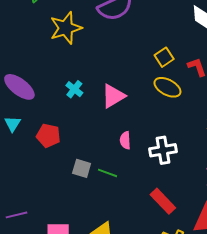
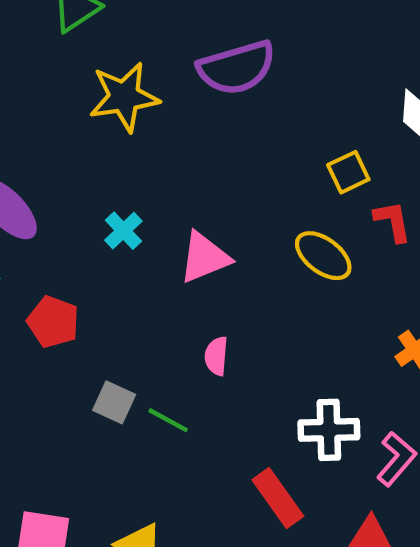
yellow square: (164, 57) -> (348, 172), moved
white cross: (163, 150) -> (329, 430), moved

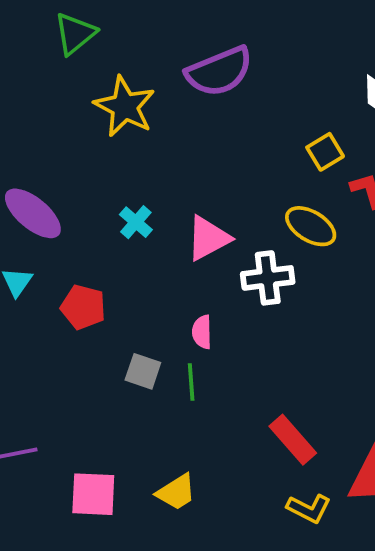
yellow star: (124, 97) -> (125, 107), turned -30
pink semicircle: (216, 356) -> (202, 332), moved
green line: (168, 420) -> (191, 382), turned 63
white cross: (329, 430) -> (268, 278), moved

